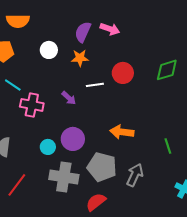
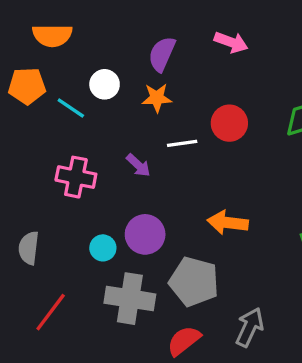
pink arrow: (110, 29) -> (231, 42), moved
cyan line: (13, 85) -> (71, 108), moved
gray arrow: (135, 175) -> (250, 327), moved

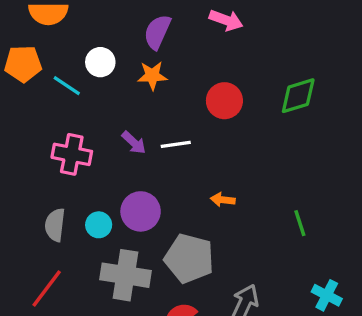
white line: (182, 143) -> (176, 144), moved
orange arrow: (228, 223) -> (223, 200), size x0.6
gray semicircle: (29, 248) -> (55, 225), moved

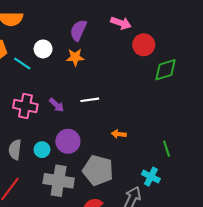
red circle: (224, 101) -> (144, 45), moved
purple arrow: (134, 143) -> (57, 105), moved
cyan cross: (327, 295) -> (151, 177), moved

